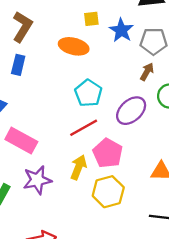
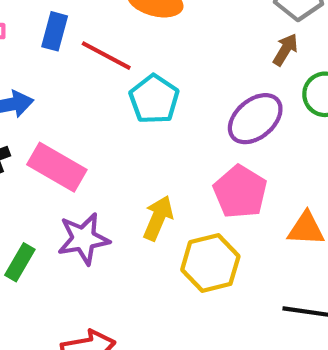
cyan pentagon: (88, 93) -> (154, 99), moved
red line: (84, 128) -> (106, 56), moved, turned 56
pink pentagon: (108, 153) -> (240, 192), moved

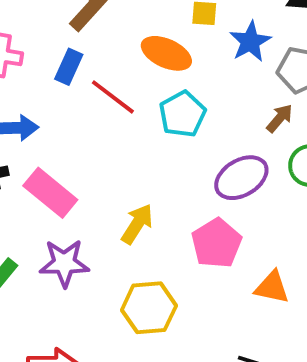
cyan pentagon: (154, 99) -> (182, 114), moved
yellow arrow: (158, 218) -> (137, 224), moved
yellow hexagon: (210, 263) -> (149, 308), moved

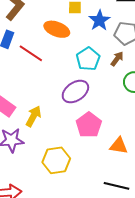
cyan pentagon: (182, 114) -> (88, 59), moved
purple ellipse: (241, 178) -> (75, 92), moved
yellow arrow: (137, 224) -> (33, 116), moved

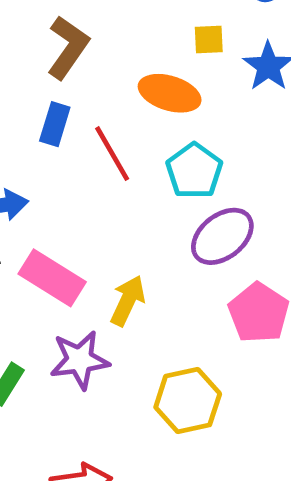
red line: (31, 53) -> (112, 154), turned 30
cyan pentagon: (88, 59) -> (194, 171), moved

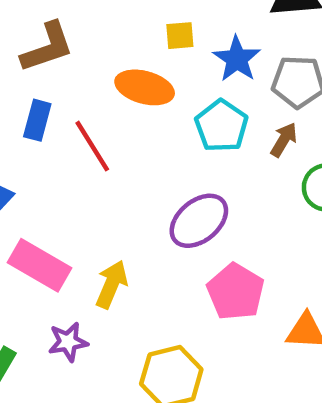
brown L-shape: (68, 47) -> (47, 47), turned 38
cyan pentagon: (194, 171) -> (221, 126), moved
purple star: (80, 360) -> (68, 342), size x0.7

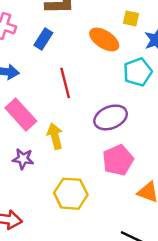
red line: (92, 146) -> (65, 83), moved
yellow arrow: (112, 284) -> (55, 136), turned -55

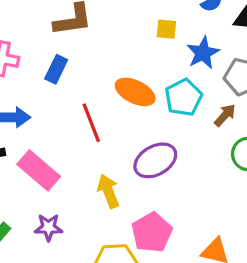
orange ellipse: (104, 39) -> (135, 92), moved
yellow arrow: (55, 136) -> (108, 191), moved
pink pentagon: (118, 160) -> (152, 232), moved

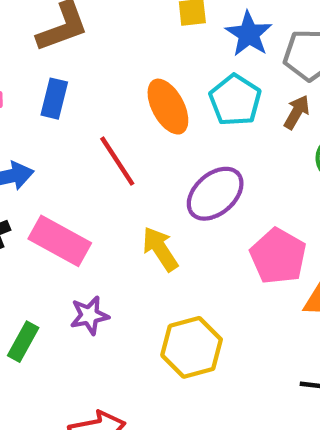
orange ellipse: (135, 92) -> (168, 107), turned 48
pink pentagon: (152, 232) -> (278, 256), moved

